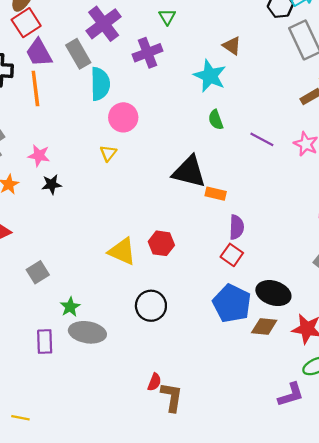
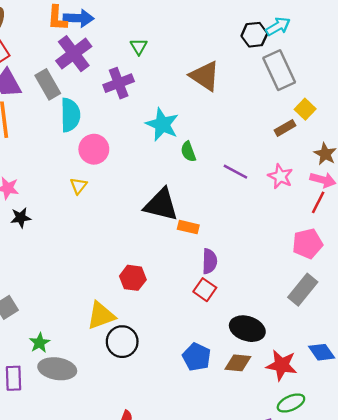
brown triangle: (232, 46) -> (205, 76), size x1.6
cyan star: (210, 76) -> (162, 124), moved
yellow triangle: (122, 251) -> (101, 316), moved, turned -44
blue pentagon: (232, 303) -> (197, 357), moved, size x0.7

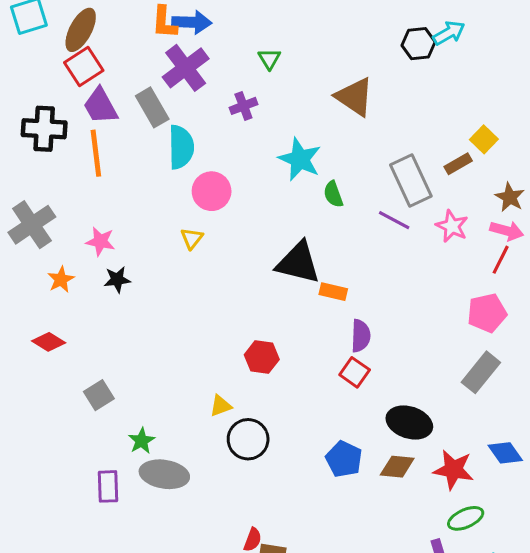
gray rectangle: (279, 70) -> (411, 181), moved
purple cross: (119, 83) -> (243, 106), size x0.7
yellow triangle: (101, 316) -> (221, 406), size x0.6

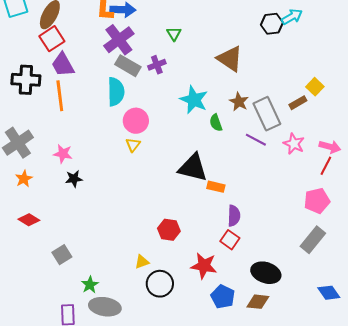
gray rectangle: (152, 107) -> (128, 66), moved, turned -30
brown star: (510, 197) -> (239, 102), moved
yellow triangle: (192, 238) -> (133, 145), moved
orange star: (61, 279) -> (24, 179), moved
red star: (453, 470) -> (204, 266), moved

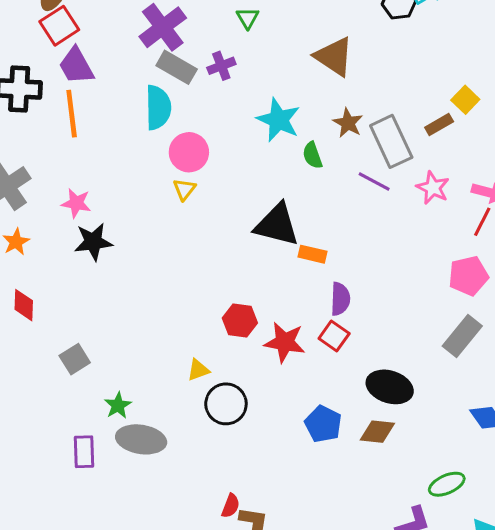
black star: (74, 179) -> (93, 242), size x1.4
red diamond: (29, 220) -> (24, 305), turned 60
red star: (204, 266) -> (285, 342), moved

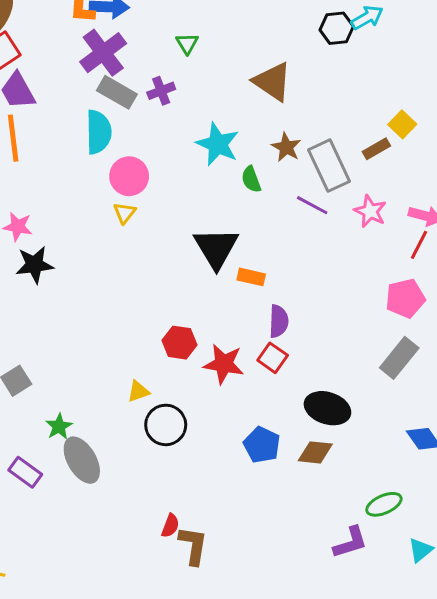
black triangle: (277, 225) -> (216, 248), turned 45
gray ellipse: (141, 439) -> (82, 460), turned 51
purple rectangle: (84, 452) -> (25, 472), turned -52

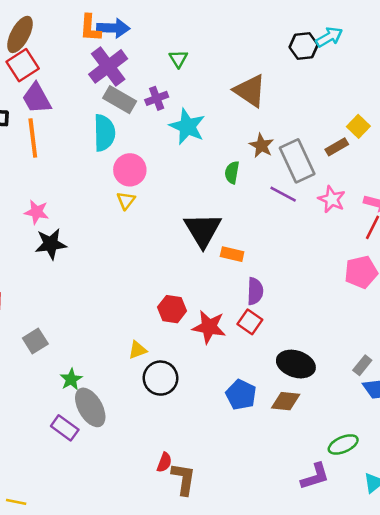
cyan star: (218, 144) -> (187, 126), moved
green semicircle: (251, 179) -> (232, 172), turned 30
gray rectangle: (399, 358) -> (362, 365), moved, size x0.6
purple rectangle: (25, 472) -> (65, 428), moved

